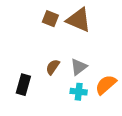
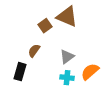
brown square: (50, 19) -> (45, 26), moved, turned 32
brown semicircle: (53, 67) -> (34, 51), moved

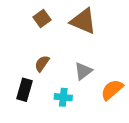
brown square: (45, 26) -> (42, 19), moved
cyan cross: (67, 78) -> (63, 97), moved

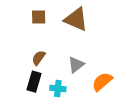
brown square: (42, 19) -> (39, 17), turned 35
black rectangle: (25, 90) -> (34, 82), moved

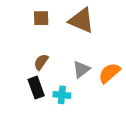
black rectangle: (34, 82) -> (36, 88), turned -36
orange semicircle: (102, 82) -> (109, 73), moved

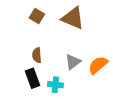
brown square: (41, 18) -> (37, 16), turned 32
brown semicircle: (41, 62) -> (37, 55), turned -40

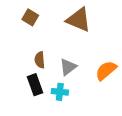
brown square: (37, 16) -> (30, 17), moved
gray triangle: (73, 62) -> (68, 67), moved

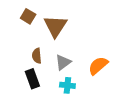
brown triangle: (79, 20) -> (55, 26), moved, turned 40
cyan cross: (60, 92) -> (67, 85), moved

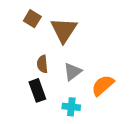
orange semicircle: (98, 66) -> (103, 85), moved
cyan cross: (67, 85) -> (71, 107), moved

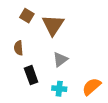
brown semicircle: (42, 64) -> (19, 48), moved
orange semicircle: (103, 85) -> (92, 87), moved

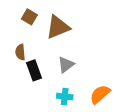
brown triangle: (53, 25) -> (58, 27), turned 35
black rectangle: (31, 75) -> (34, 70), moved

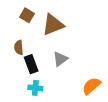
cyan cross: (65, 97) -> (35, 88), moved

